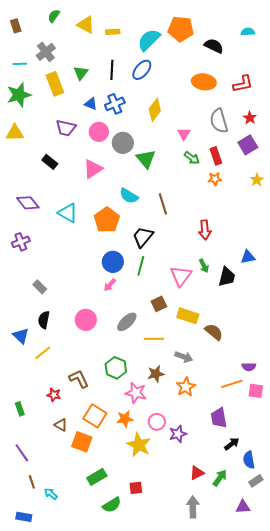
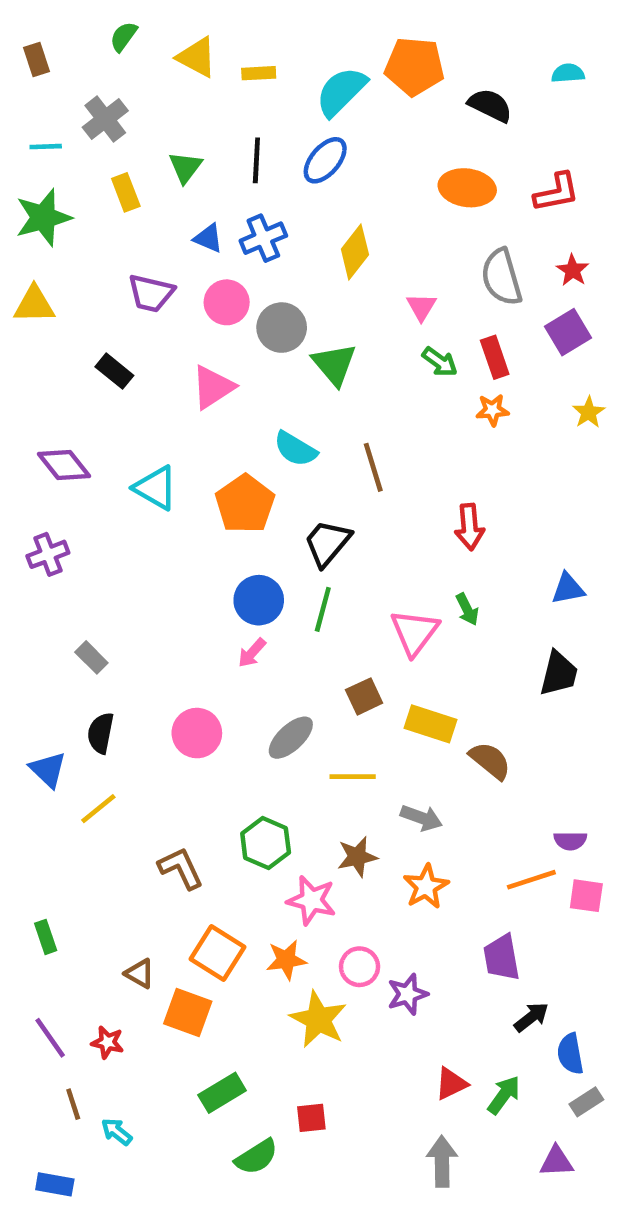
yellow rectangle: (55, 84) -> (126, 192), size x0.7
black trapezoid: (227, 277) -> (559, 673), moved
red star: (54, 395) -> (108, 1042), moved

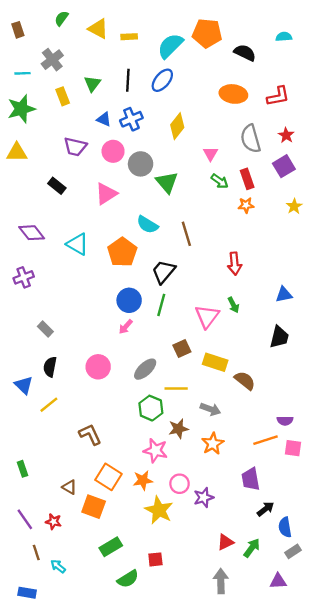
green hexagon: (266, 843) -> (151, 408), moved

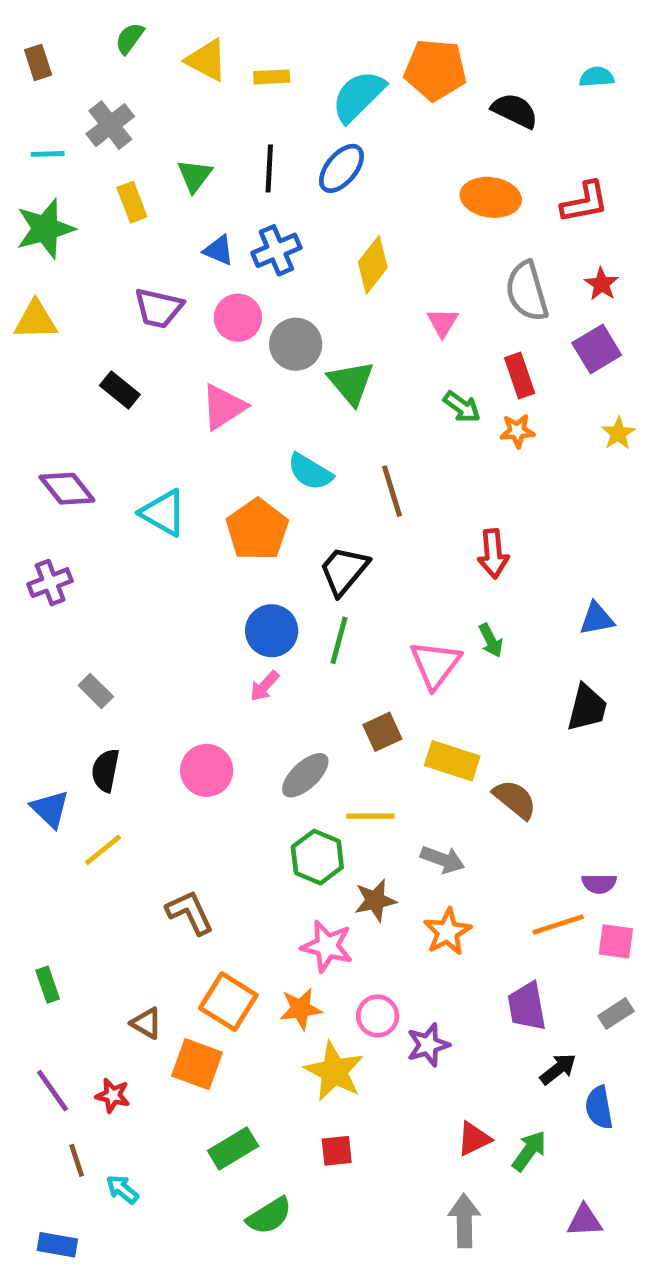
green arrow: (220, 181) -> (462, 407), moved
gray rectangle: (293, 551) -> (616, 1014), moved
red square: (155, 559) -> (337, 1151), moved

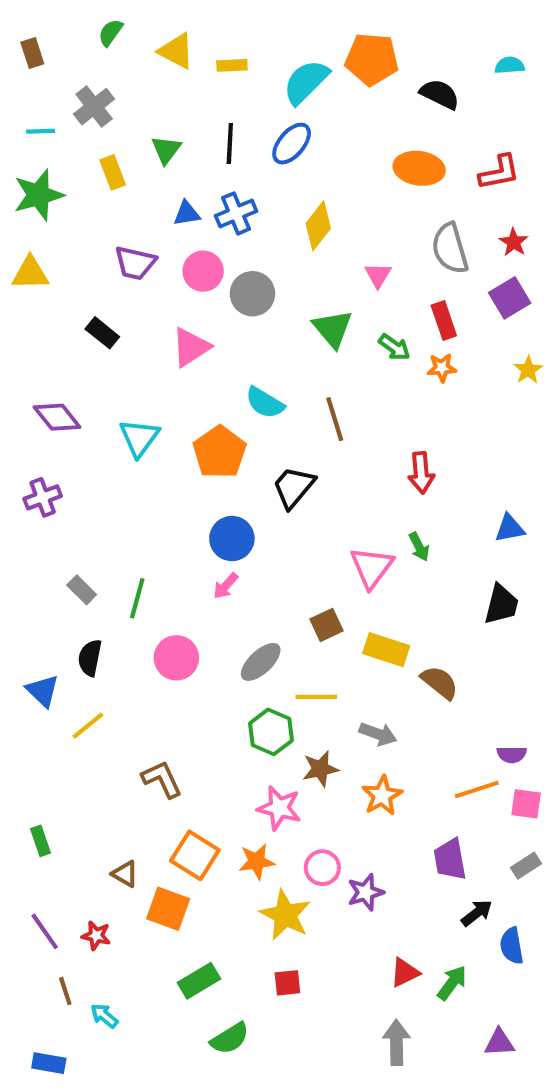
blue triangle: (219, 250) -> (187, 213), turned -32
green triangle: (351, 383) -> (333, 329), moved
cyan triangle: (163, 513) -> (139, 438), turned 36
green line: (339, 640) -> (137, 598), moved

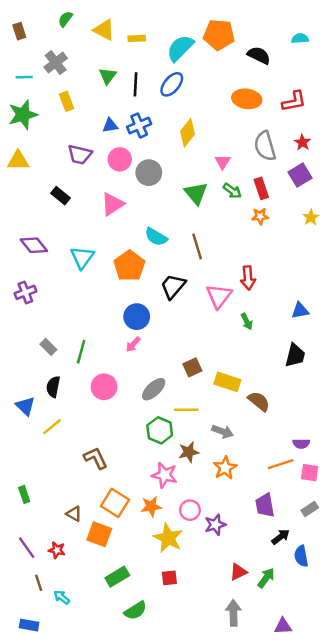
green triangle: (166, 150) -> (108, 76), moved
green arrow: (394, 347) -> (232, 191), moved
pink triangle: (372, 567) -> (219, 296), moved
purple triangle: (499, 1043) -> (283, 626), moved

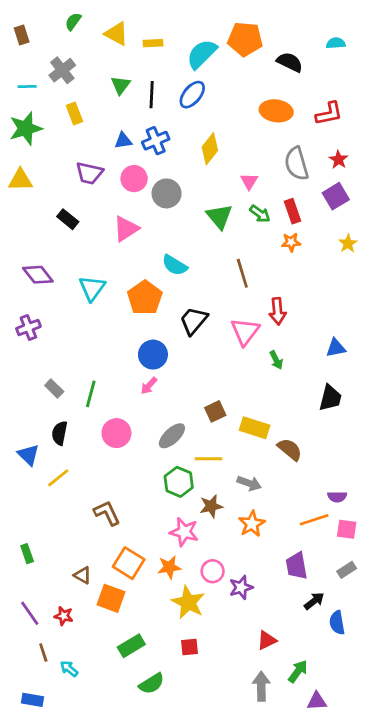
brown line: (197, 246) -> (242, 273), moved
green arrow: (266, 578) -> (298, 671), moved

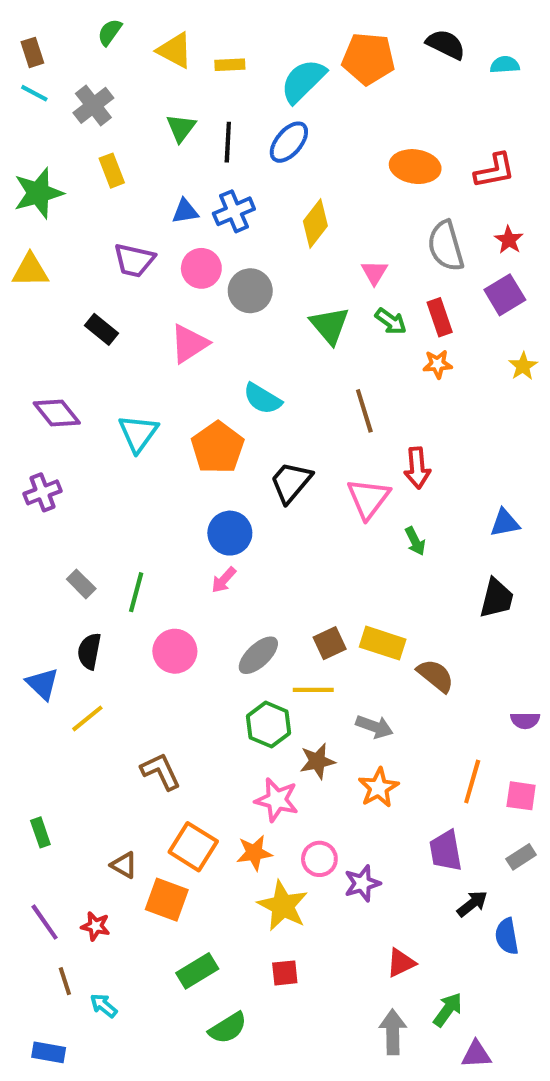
black semicircle: (290, 62) -> (446, 44), moved
cyan line: (27, 86) -> (34, 93), moved, turned 30
brown square: (215, 411) -> (330, 643), moved
purple semicircle: (337, 497) -> (525, 720), moved
orange line: (314, 520) -> (472, 782), turned -56

